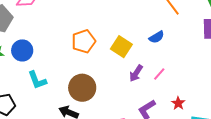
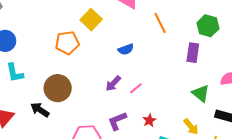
blue semicircle: (157, 37) -> (126, 49), moved
yellow square: (121, 47) -> (91, 20), moved

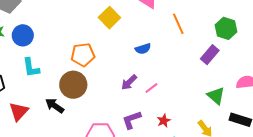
orange pentagon: (67, 43) -> (83, 55), moved
purple rectangle: (193, 53) -> (210, 55), turned 30

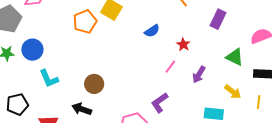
orange pentagon: (83, 55) -> (85, 22), moved
purple arrow: (129, 82) -> (199, 75), moved
brown circle: (73, 85) -> (94, 84), size x0.7
red star: (164, 121) -> (183, 44), moved

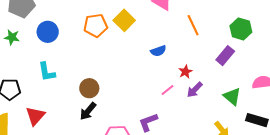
blue circle: (32, 50) -> (48, 32), moved
purple arrow: (199, 75) -> (195, 90), moved
black arrow: (82, 109) -> (88, 111), moved, turned -84

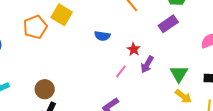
blue semicircle: (158, 51) -> (102, 36), turned 42
purple rectangle: (225, 56) -> (168, 24), turned 30
green triangle: (232, 96) -> (179, 74), moved, turned 36

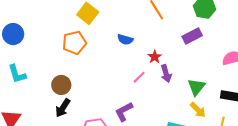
orange pentagon: (35, 27) -> (74, 43), moved
purple arrow: (147, 64) -> (166, 74), turned -54

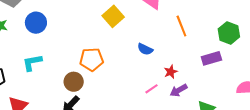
orange pentagon: (74, 43) -> (92, 59), moved
cyan L-shape: (17, 74) -> (32, 63), turned 85
purple arrow: (166, 74) -> (179, 90), turned 66

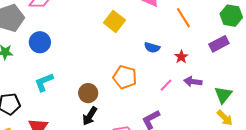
orange pentagon: (92, 59) -> (125, 77), moved, turned 30
red star: (171, 72) -> (181, 57), moved
purple arrow: (179, 90) -> (193, 82), turned 48

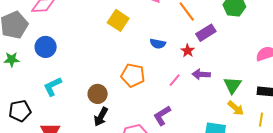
purple rectangle: (219, 44) -> (206, 33), moved

